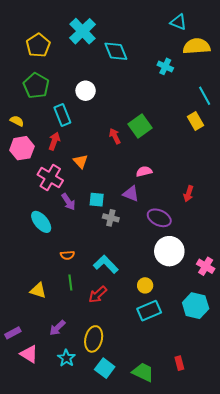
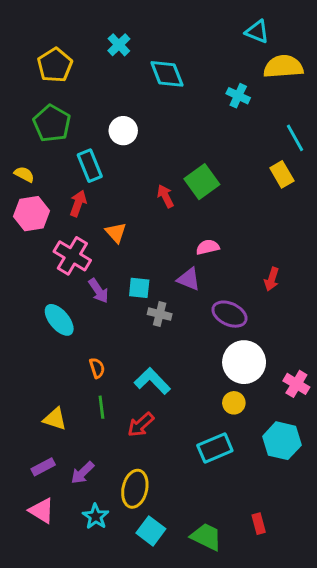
cyan cross: (83, 31) -> (119, 45), size x0.6
orange semicircle: (67, 255) -> (97, 368), turned -104
yellow circle: (145, 285) -> (234, 403), moved
purple rectangle: (13, 333) -> (43, 467), moved

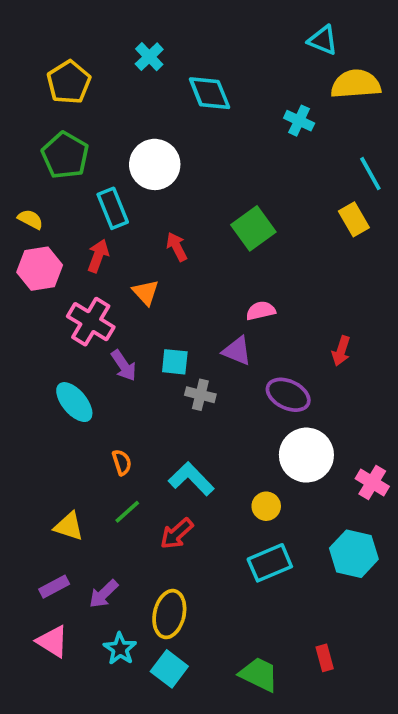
white circle: (123, 131) -> (155, 164), size x1.4
red arrow: (165, 196) -> (177, 247), moved
yellow circle: (234, 403) -> (266, 506), moved
green line: (101, 407) -> (127, 512), turned 55
cyan square: (151, 531) -> (169, 669), moved

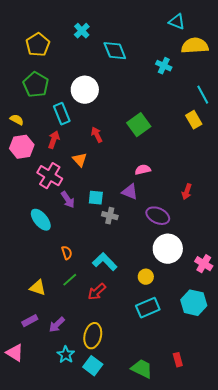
pink triangle: (52, 641) -> (15, 353), moved

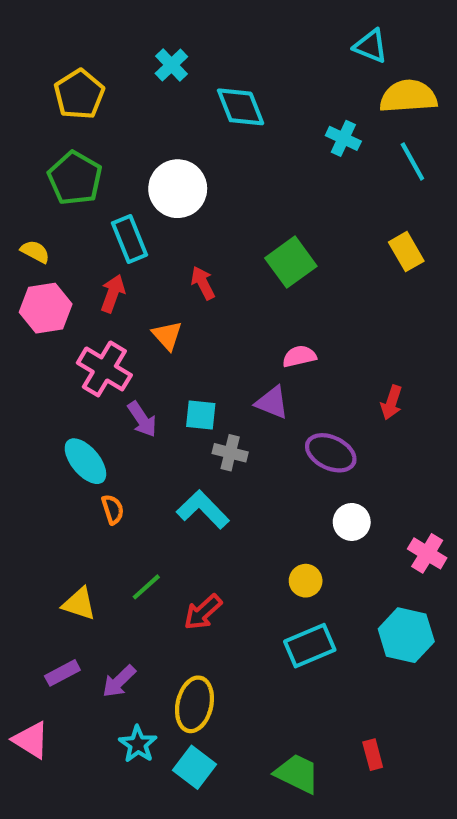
cyan line: (203, 95) -> (412, 161), moved
white circle: (168, 249) -> (352, 522), size x0.6
orange semicircle: (67, 253) -> (113, 509), moved
cyan L-shape: (105, 262) -> (203, 509), moved

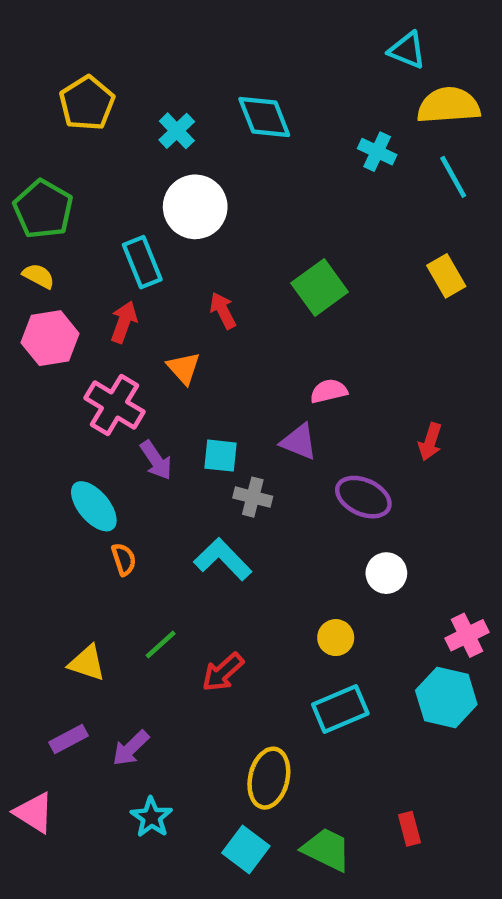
cyan cross: (171, 65) -> (177, 131), moved
green pentagon: (75, 178) -> (43, 209), moved
pink cross: (427, 553) -> (467, 635), moved, turned 33
yellow ellipse: (194, 704) -> (269, 778), moved
cyan square: (194, 767) -> (246, 849), moved

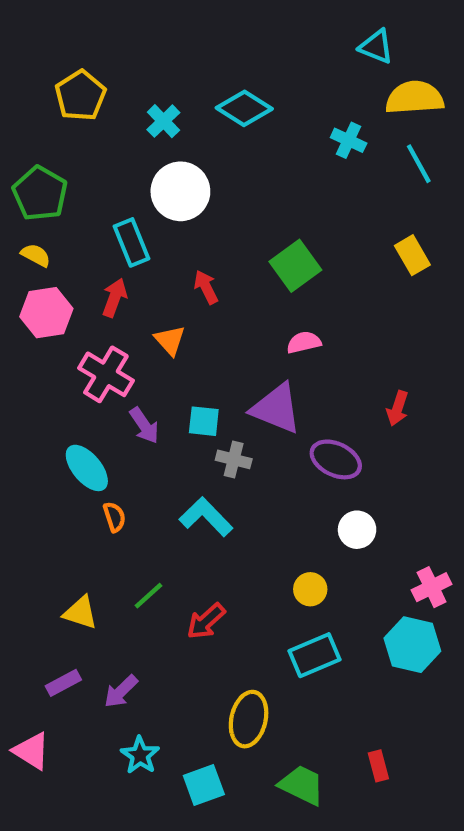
cyan diamond: (264, 117) -> (244, 108), turned -36
pink semicircle: (329, 391) -> (304, 342), moved
purple triangle: (299, 442) -> (276, 408), size x1.5
cyan square: (246, 849) -> (204, 785), moved, turned 33

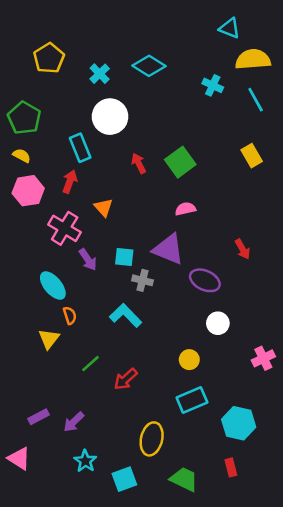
red arrow: (206, 287) -> (139, 163), moved
red arrow: (397, 408) -> (243, 249), turned -48
yellow triangle: (80, 613) -> (49, 339), moved, turned 50
cyan hexagon: (412, 645) -> (239, 423), moved

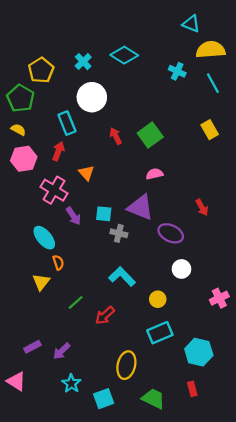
yellow pentagon: (49, 58) -> (41, 70), moved
cyan L-shape: (126, 315) -> (122, 277), moved

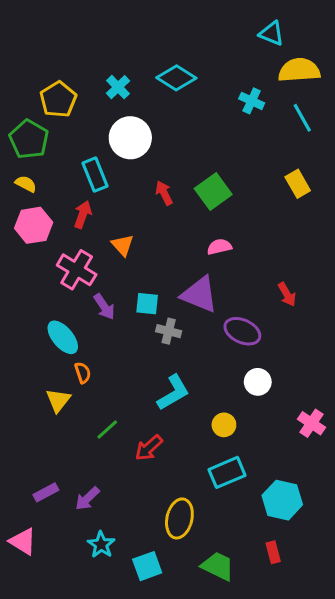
cyan L-shape: (122, 277) -> (173, 393), turned 104
pink cross: (219, 298) -> (311, 423), turned -30

